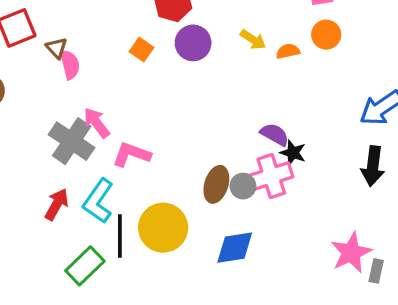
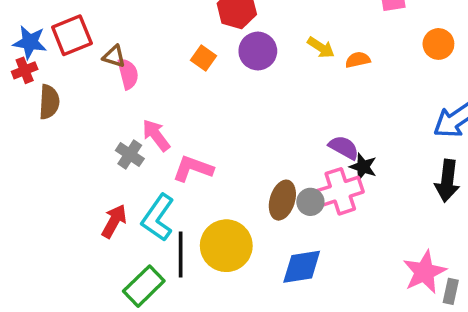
orange circle: (326, 35) -> (438, 44), moved
brown triangle: (57, 48) -> (114, 56), turned -30
gray cross: (72, 141) -> (130, 154), size x0.6

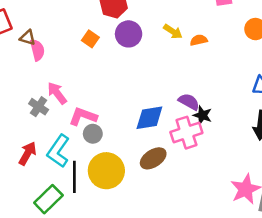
brown ellipse: (282, 200) -> (153, 158), moved, turned 40
gray circle: (310, 202) -> (93, 134), moved
blue diamond: (302, 267) -> (149, 118), moved

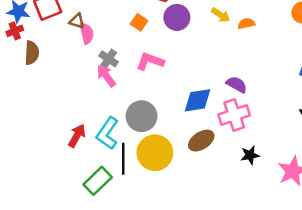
gray cross: (39, 107) -> (109, 59), moved
black star: (202, 115) -> (250, 155), moved, turned -30
pink L-shape: (83, 116) -> (150, 61), moved
gray circle: (93, 134) -> (142, 116), size x1.6

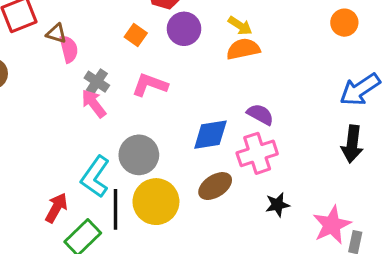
orange semicircle: (246, 24) -> (243, 49), moved, size x1.5
red arrow: (77, 136) -> (56, 208), moved

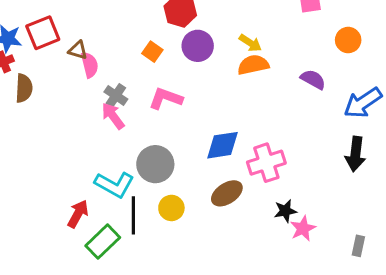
purple semicircle: (260, 114) -> (313, 79), moved
cyan L-shape: (95, 177) -> (114, 185), turned -96
yellow circle: (156, 202) -> (171, 208), size x0.6
pink star: (332, 225) -> (303, 228), moved, size x0.7

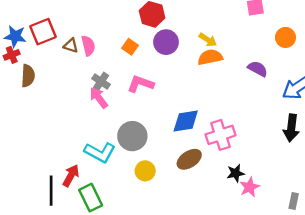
pink semicircle: (90, 65) -> (88, 46), moved
black line: (133, 215) -> (51, 191), moved
green rectangle: (103, 242) -> (91, 198), turned -72

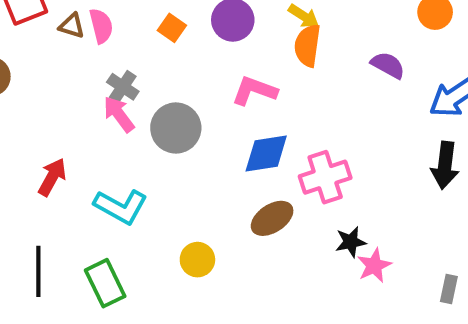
orange semicircle: (210, 57) -> (307, 46), turned -70
pink L-shape: (140, 84) -> (254, 91), moved
gray circle: (132, 136) -> (176, 128), moved
yellow circle: (145, 171) -> (197, 260), moved
red arrow: (71, 176) -> (52, 177), moved

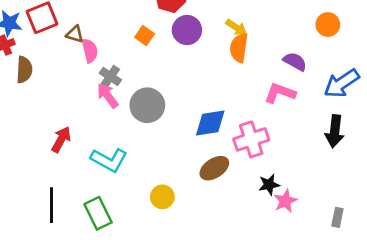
pink semicircle: (101, 26) -> (90, 51), moved
pink L-shape: (254, 91) -> (280, 93), moved

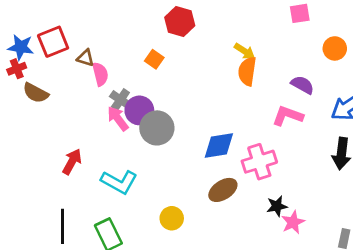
purple circle: (187, 30) -> (139, 110), moved
brown semicircle: (24, 70) -> (36, 93), turned 115

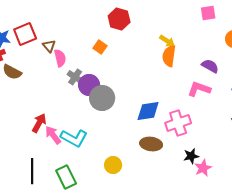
brown triangle: (85, 58) -> (49, 46), turned 32
pink arrow: (118, 119) -> (53, 135), moved
brown ellipse: (223, 190) -> (151, 144), turned 40

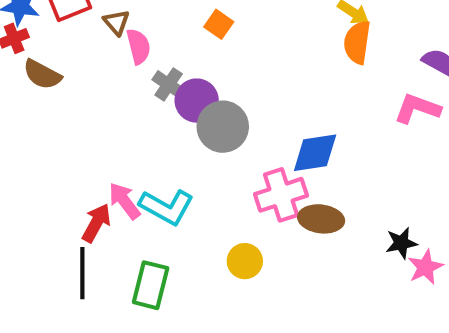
red arrow: (39, 123) -> (96, 223), moved
pink cross: (178, 123) -> (281, 195), moved
green rectangle: (66, 177) -> (151, 285), turned 40

